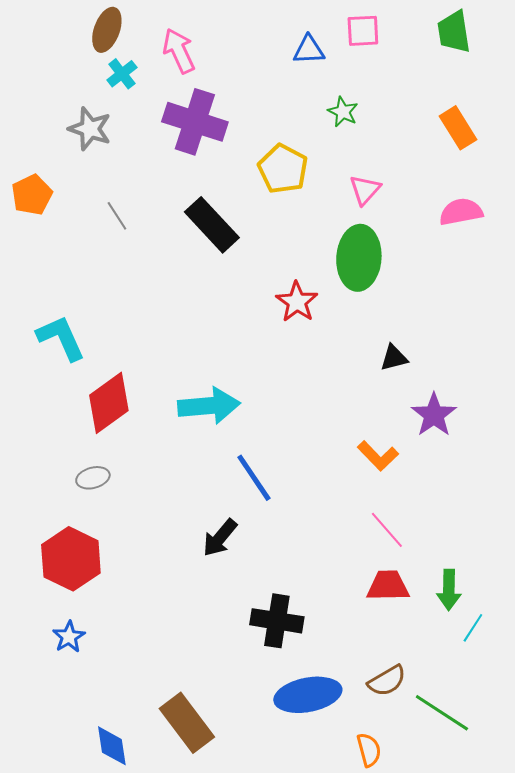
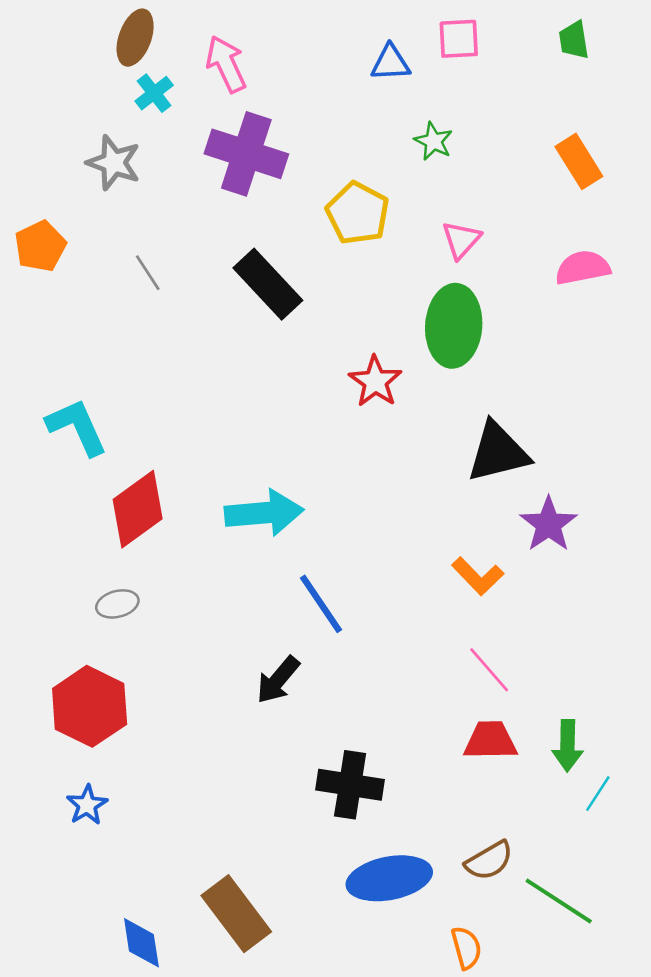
green trapezoid: (454, 32) -> (574, 40), size x0.7
black triangle: (394, 358) -> (498, 452), size x1.8

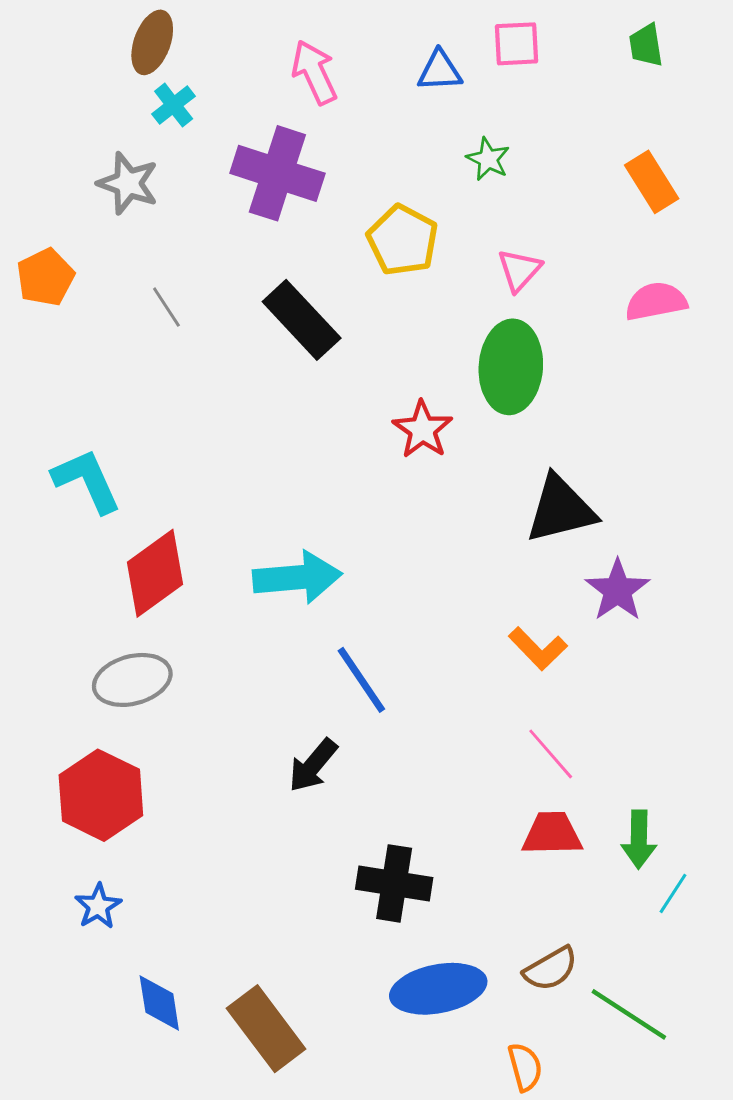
pink arrow: (226, 64) -> (314, 72), moved
gray ellipse: (117, 604) -> (132, 680), size x1.6
blue diamond: (141, 943) -> (159, 1003), moved

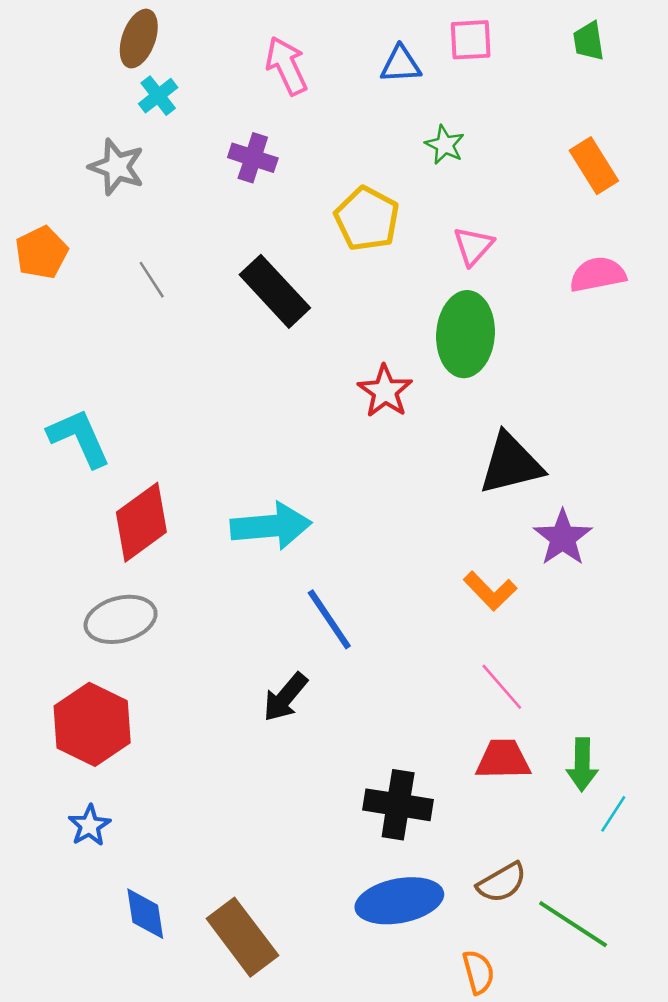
purple cross: (277, 173) -> (253, 158), size x0.6
black cross: (394, 883) -> (398, 805), moved

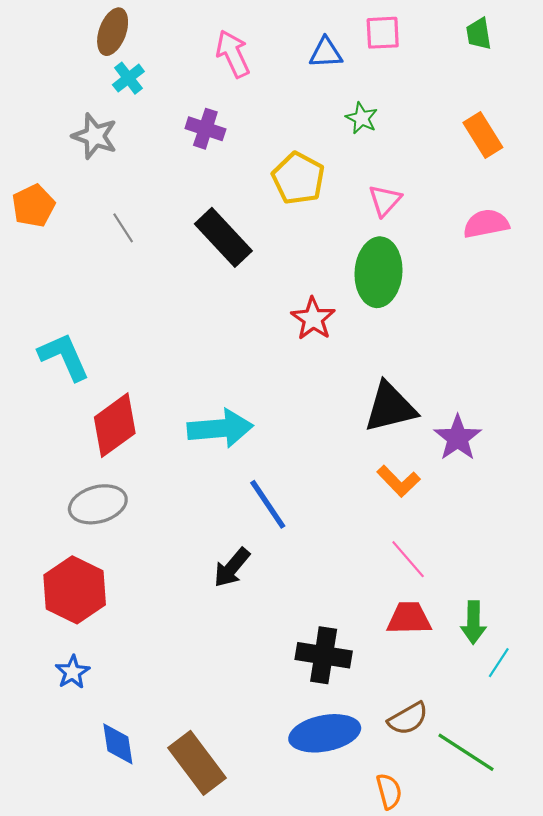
black triangle: (511, 464) -> (390, 407), moved

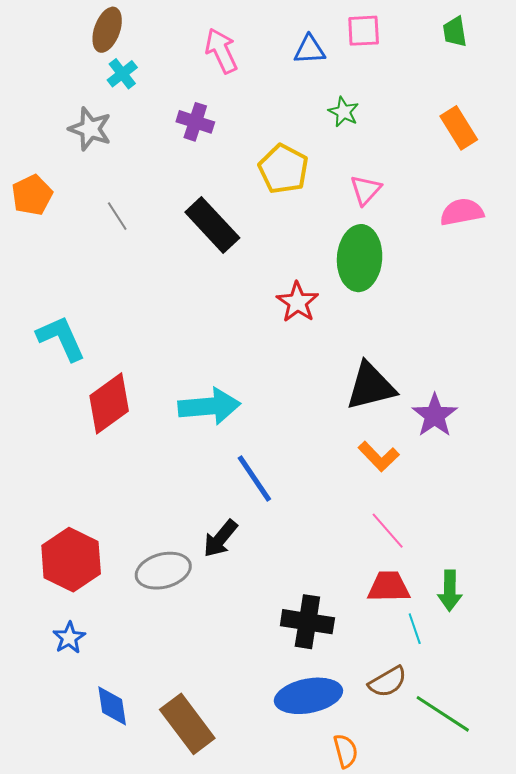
gray ellipse: (98, 504) -> (163, 571), moved
cyan line: (499, 663) -> (415, 629), moved, turned -52
orange semicircle: (389, 791) -> (346, 751), moved

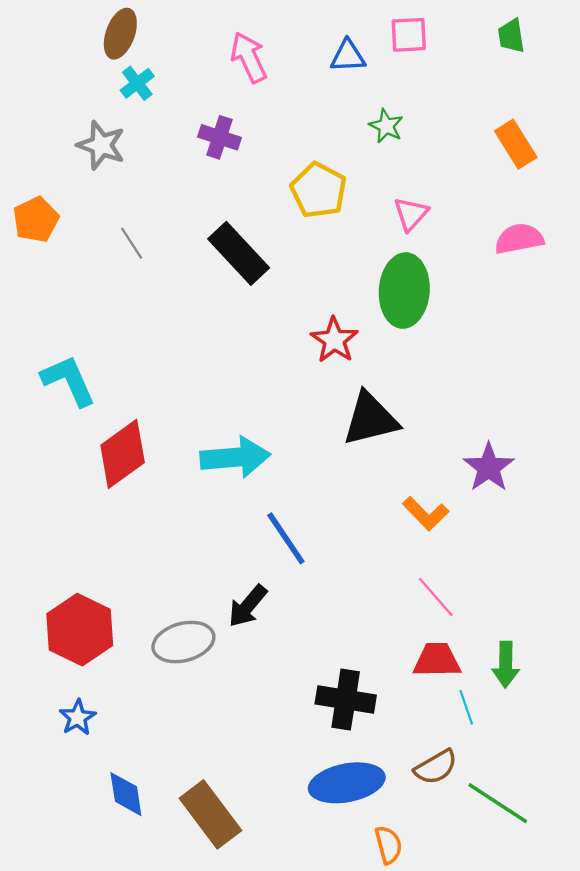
black triangle: (371, 386) -> (370, 419), moved

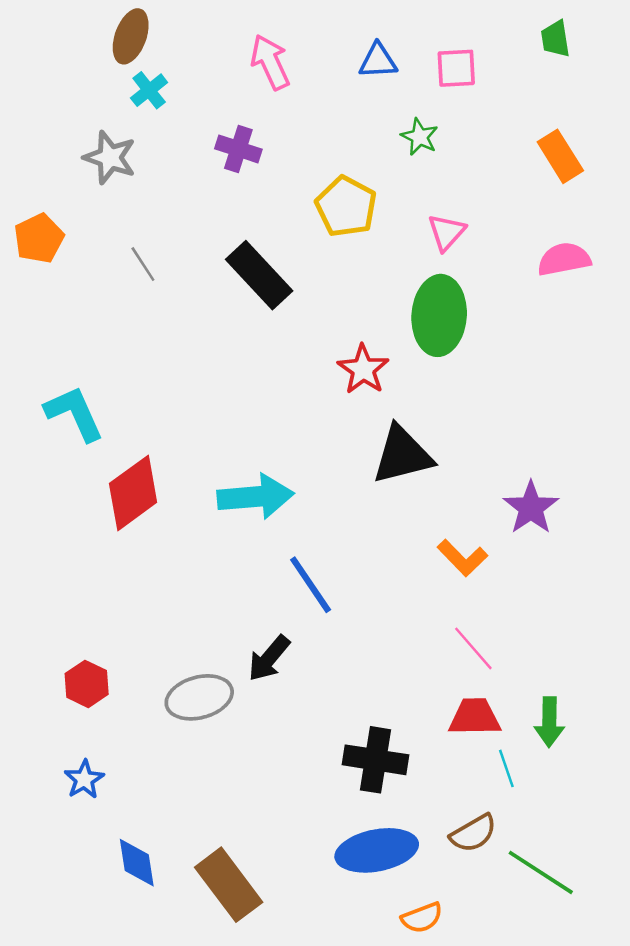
pink square: (409, 35) -> (456, 68), moved
red hexagon: (80, 630) -> (87, 684), size x0.6
orange semicircle: (388, 845) -> (422, 918), turned 84

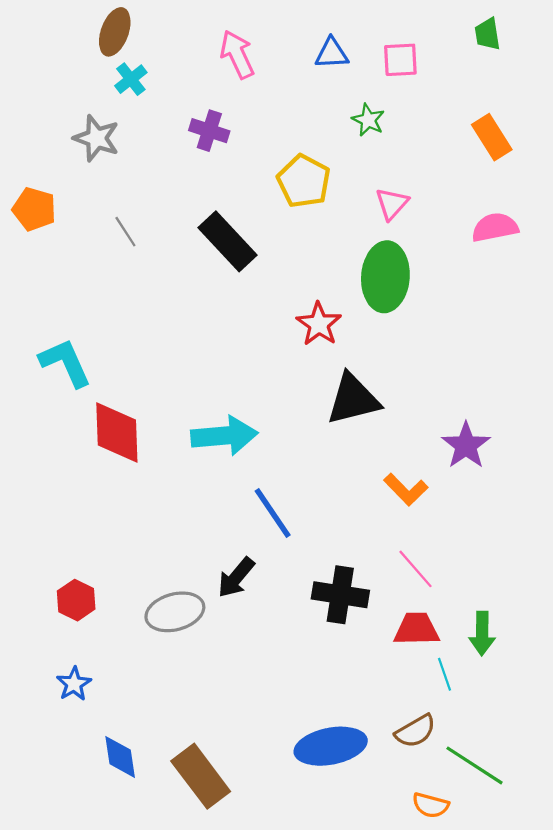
orange pentagon: (39, 238) -> (34, 209), turned -30
red diamond: (133, 493) -> (117, 433), turned -56
black cross: (375, 760) -> (340, 595), moved
orange semicircle: (422, 918) -> (431, 805), moved, turned 36

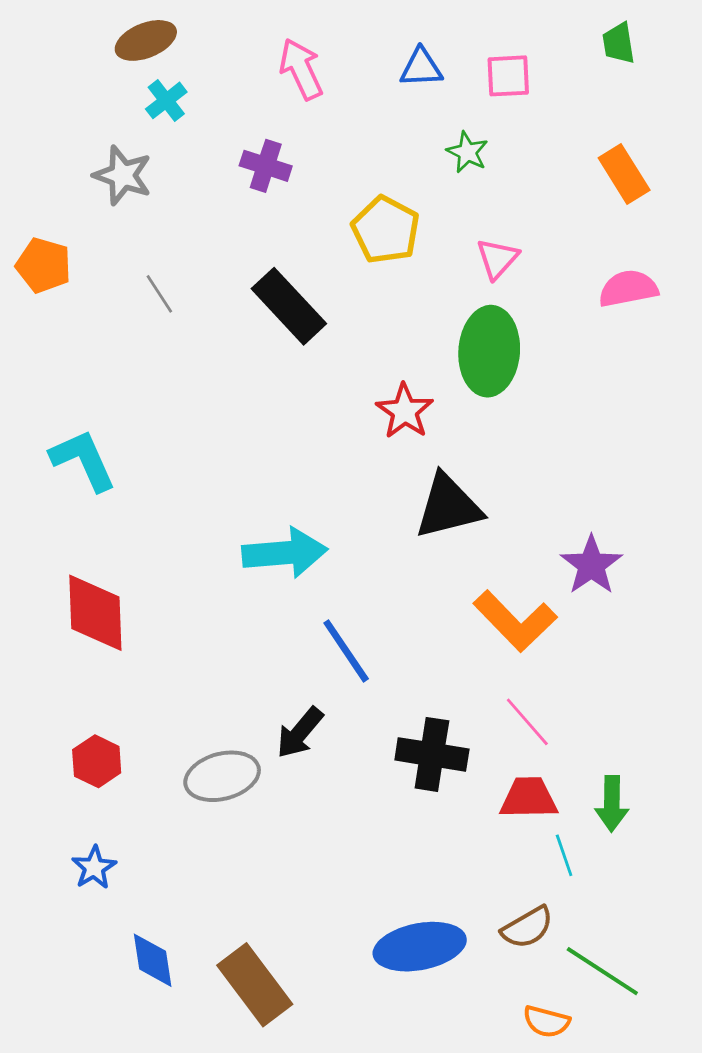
brown ellipse: (115, 32) -> (146, 40), turned 48
red diamond: (117, 433) -> (95, 613), moved
orange L-shape: (406, 489) -> (515, 621), size x1.5

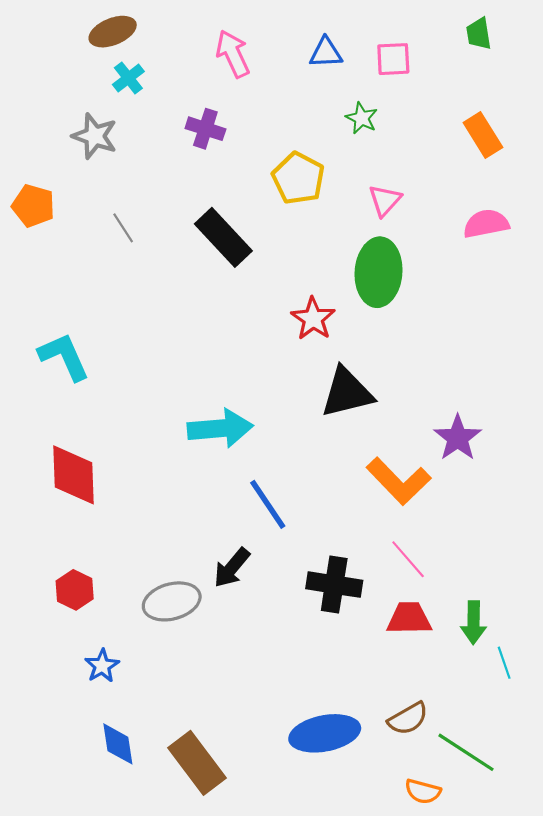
cyan line: (564, 855) -> (504, 663), moved
blue star: (94, 868) -> (102, 666), moved

